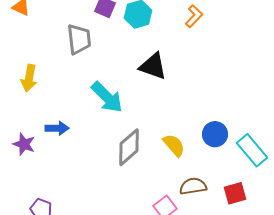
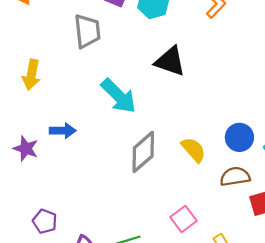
brown semicircle: (193, 186) -> (235, 177), moved

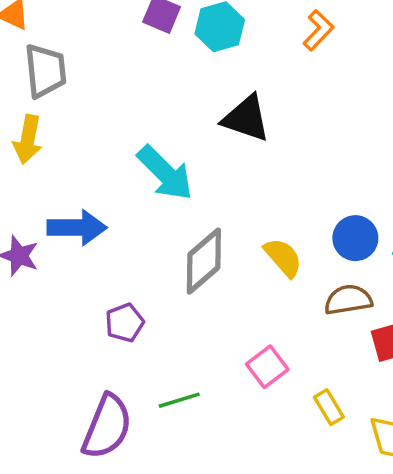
gray trapezoid: (87, 31) -> (45, 71), moved
blue arrow: (63, 131) -> (77, 228), size x1.4
purple pentagon: (45, 221) -> (125, 323), moved, turned 30

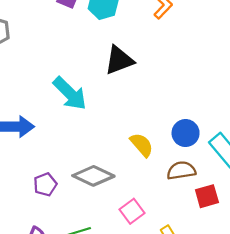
black triangle: (246, 118) -> (119, 60), turned -40
gray diamond: (204, 261) -> (93, 176), moved, turned 66

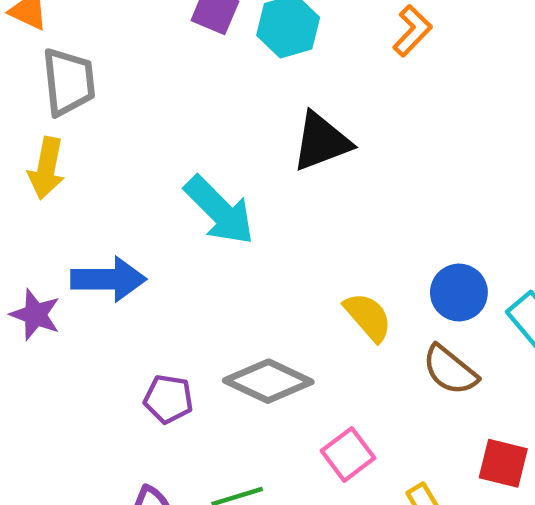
brown semicircle: (181, 171) -> (450, 370), turned -132
purple pentagon: (45, 184) -> (168, 399), turned 30
red square: (207, 196) -> (503, 463), moved, turned 30

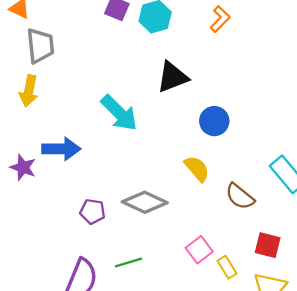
blue circle: (459, 292) -> (214, 121), moved
pink square: (348, 454) -> (199, 250), moved

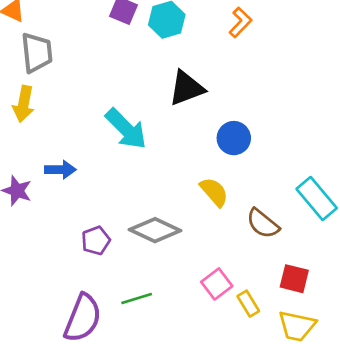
blue arrow: (61, 149) -> (60, 170), size x0.7
purple pentagon: (93, 211) -> (96, 241), turned -30

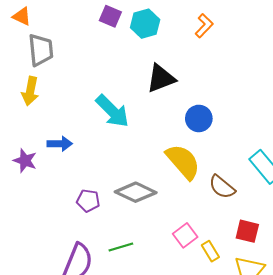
yellow semicircle: (214, 192) -> (183, 162), size x1.5
purple pentagon: (96, 241) -> (88, 201), turned 30

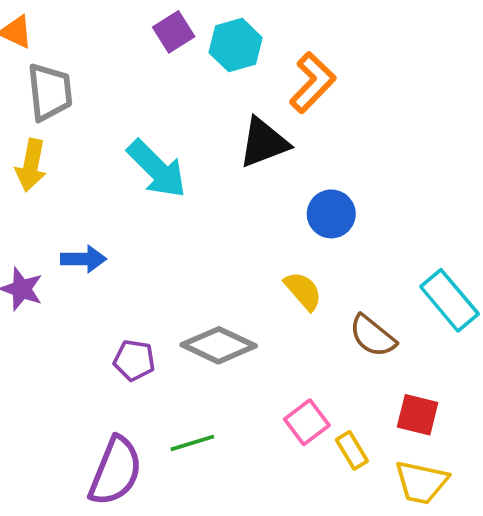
purple square: (110, 16) -> (174, 32), turned 35
orange L-shape: (204, 26) -> (312, 83), moved, size x1.4
cyan arrow: (112, 111) -> (157, 169), moved
yellow semicircle: (183, 162) -> (303, 291), size x0.6

